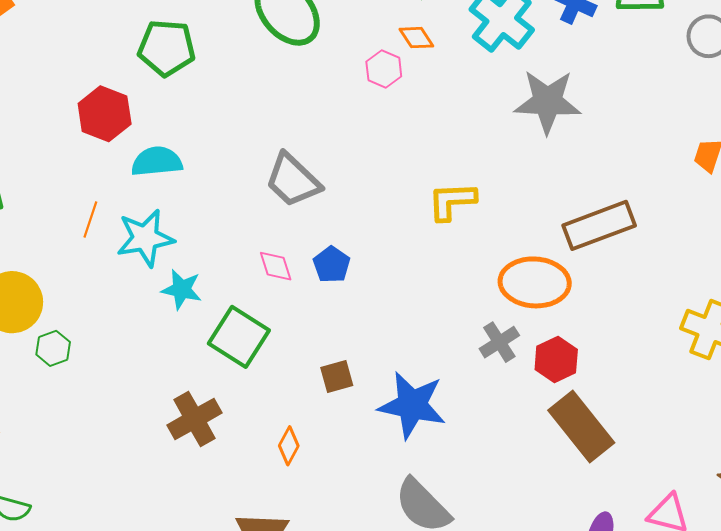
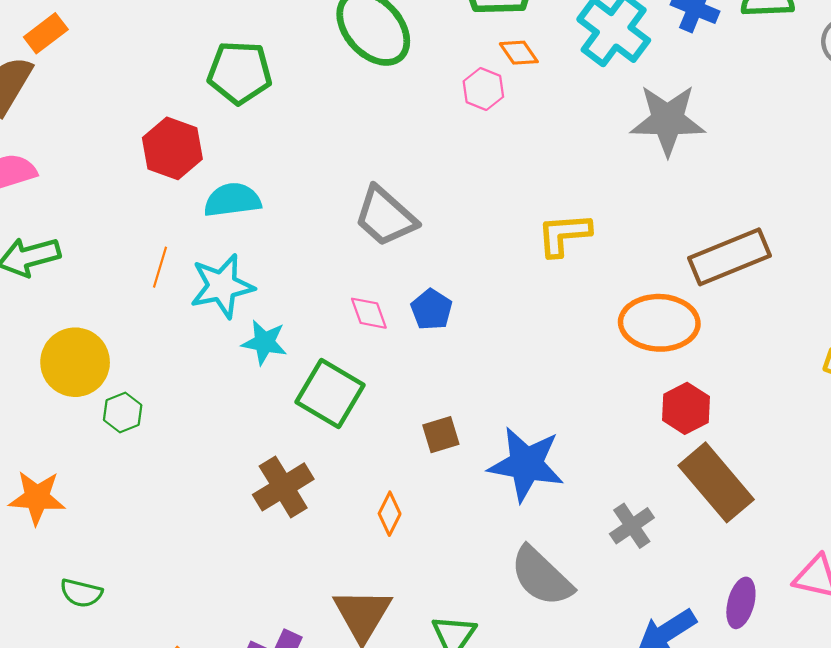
gray cross: (499, 342) -> (632, 526), moved

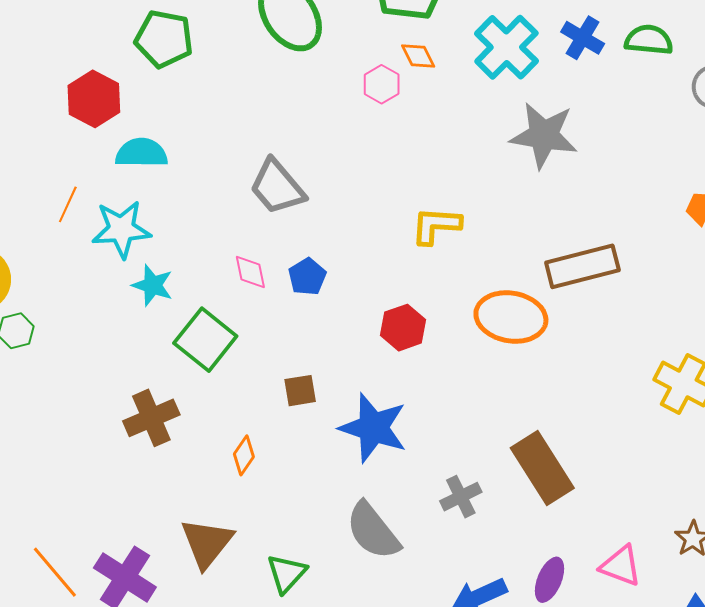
red hexagon: (686, 408) -> (403, 328), moved

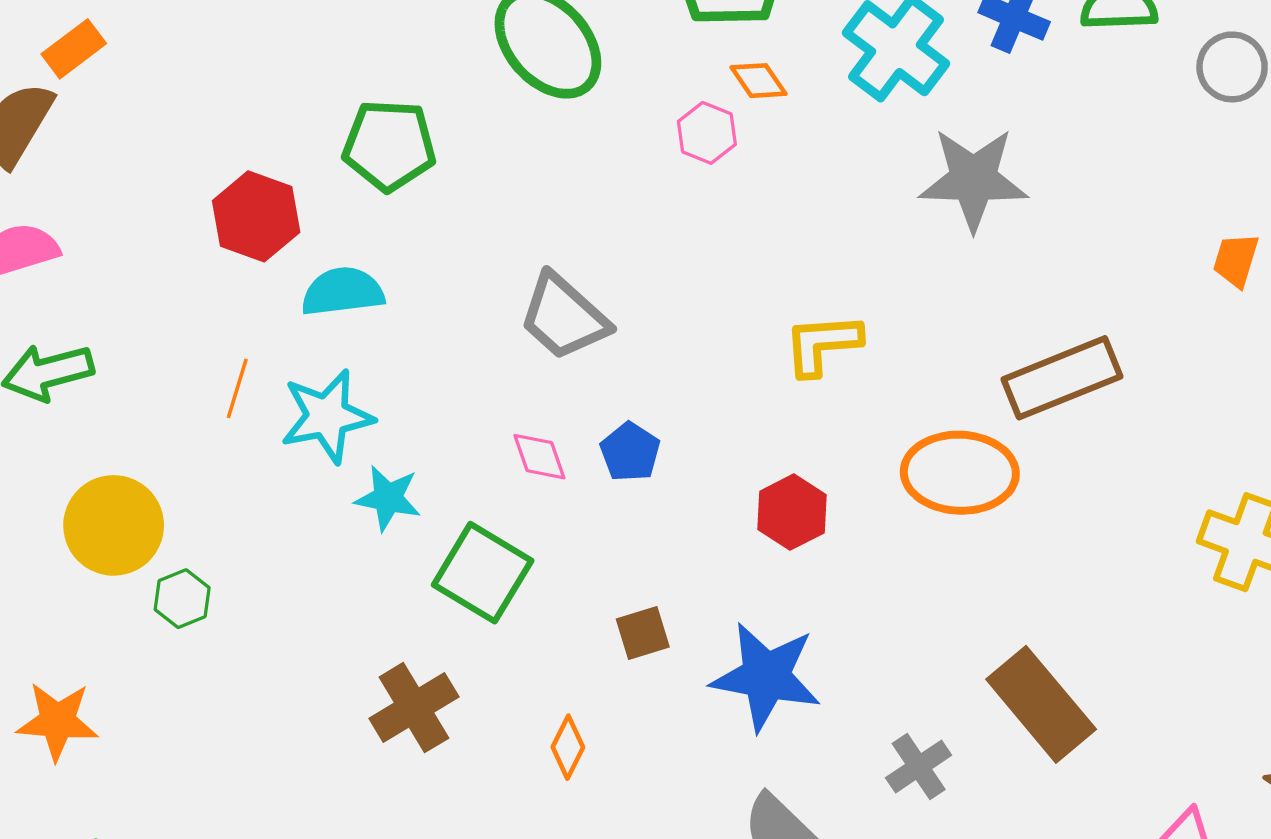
green pentagon: (164, 39) -> (389, 145), moved

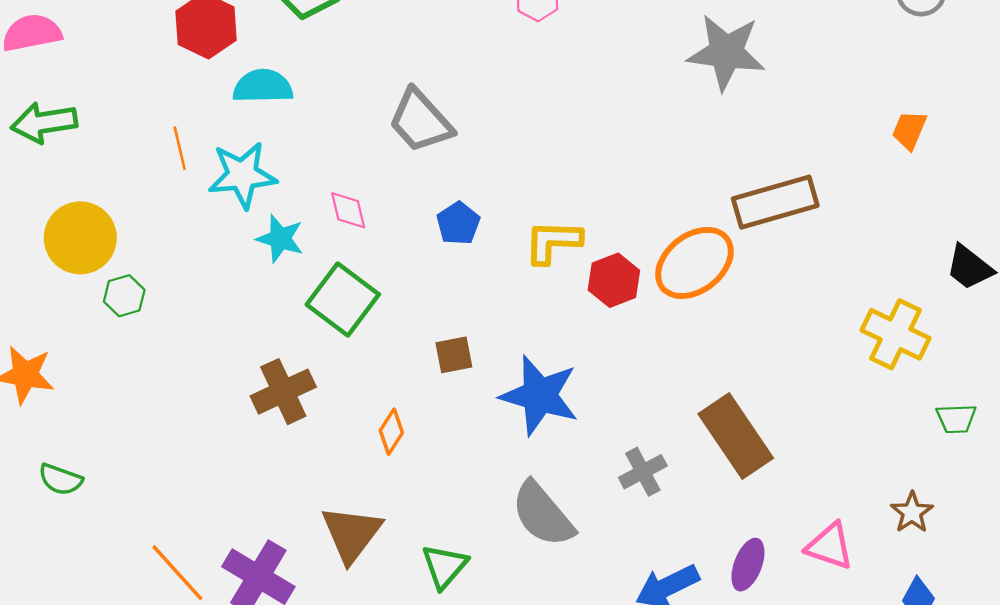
yellow L-shape: (822, 344) -> (553, 242), moved
orange line: (237, 388) -> (180, 148), turned -36
pink diamond: (539, 457) -> (348, 210), moved
orange ellipse: (960, 473) -> (694, 263), turned -46
red hexagon: (792, 512) -> (614, 280), moved

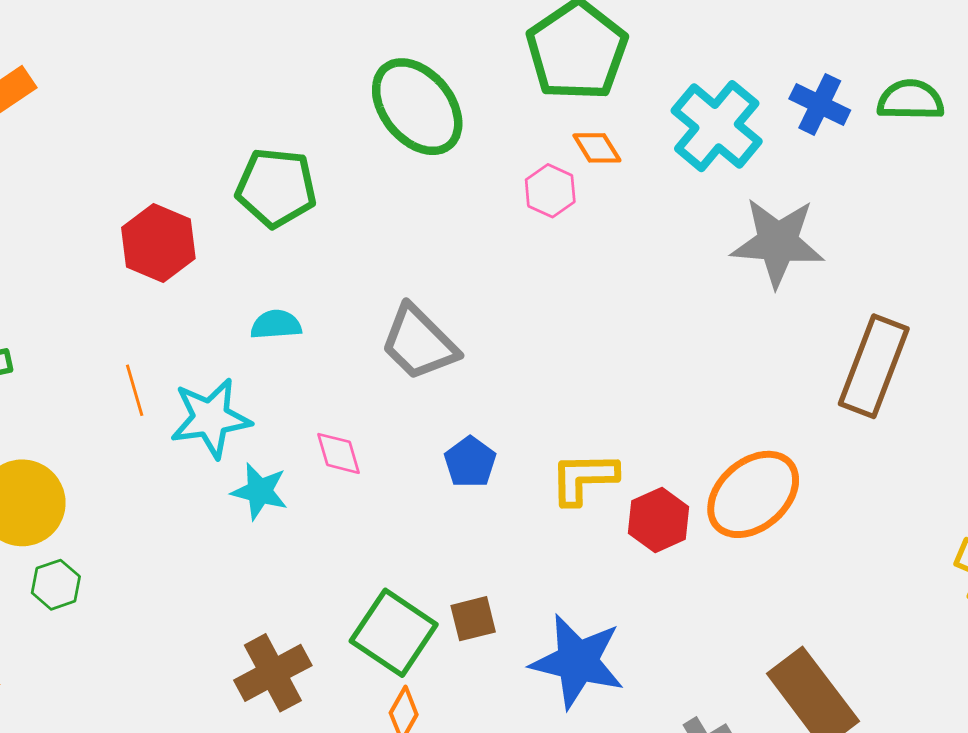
cyan semicircle: (263, 86) -> (276, 325), moved, size x0.7
brown rectangle: (775, 202) -> (874, 366), moved, turned -50
green hexagon: (124, 296) -> (56, 585), moved
green square: (343, 299) -> (394, 633), moved

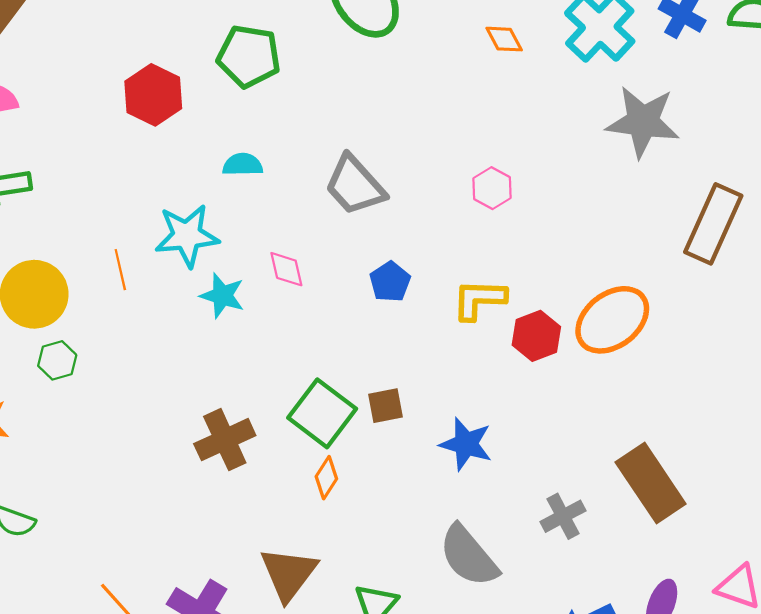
pink hexagon: (550, 191) -> (492, 188), moved
orange line: (135, 390) -> (120, 270), moved
blue star: (577, 661) -> (466, 444), size x0.7

